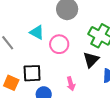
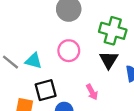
cyan triangle: (37, 32) -> (34, 61), moved

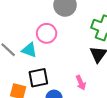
pink circle: (69, 51) -> (47, 33), moved

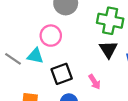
black square: (38, 78) -> (62, 74), moved

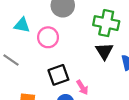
cyan triangle: (35, 56) -> (22, 25), moved
pink arrow: (95, 82) -> (82, 87), moved

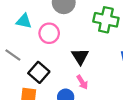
black triangle: (104, 51) -> (80, 56), moved
black square: (58, 75) -> (39, 72), moved, turned -30

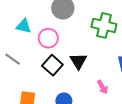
black square: (39, 72) -> (52, 65), moved
pink arrow: (82, 82) -> (103, 87), moved

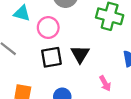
black square: (52, 65) -> (51, 57), turned 36

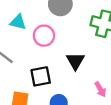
black square: (51, 57) -> (41, 76), moved

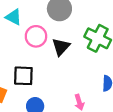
black triangle: (75, 61) -> (61, 47), moved

